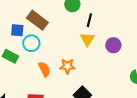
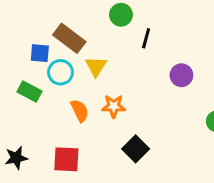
yellow triangle: (87, 39) -> (96, 66), moved

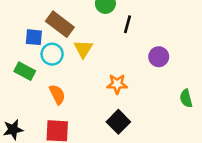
orange star: (114, 106) -> (117, 84), moved
orange semicircle: (80, 111) -> (57, 94), moved

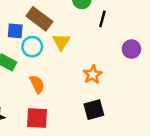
orange star: (117, 84) -> (93, 74), turned -30
black square: (118, 122) -> (94, 110), turned 30

